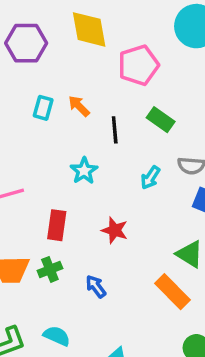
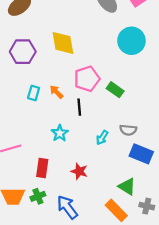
pink pentagon: (138, 65) -> (87, 79), moved
green rectangle: (161, 120) -> (115, 90), moved
blue arrow: (96, 287) -> (67, 207), size x1.6

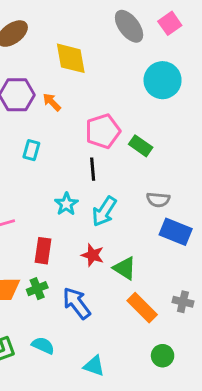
yellow diamond: (63, 43) -> (71, 58), moved
orange arrow: (56, 92) -> (52, 102), moved
cyan arrow: (102, 138) -> (104, 211), moved, size x1.5
green triangle: (127, 187) -> (125, 268), moved

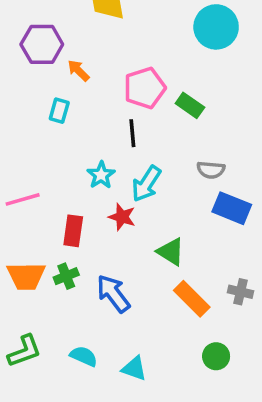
orange arrow: (52, 102) -> (78, 70), moved
red star: (93, 255) -> (122, 217), moved
cyan semicircle: (43, 345) -> (84, 356), moved

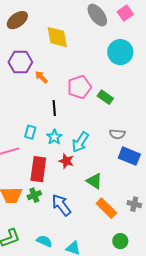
cyan rectangle: (59, 111) -> (30, 132), moved
black line: (132, 133) -> (54, 108), moved
red rectangle: (73, 231) -> (38, 169), size x1.4

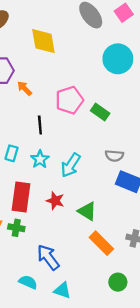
red star: (66, 161) -> (55, 201), moved
green cross: (34, 195) -> (16, 228), turned 32
blue arrow: (61, 205) -> (48, 257), moved

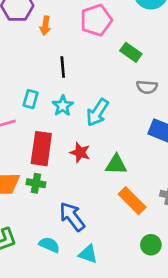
orange arrow: (25, 88) -> (45, 26), turned -126
pink pentagon: (69, 100) -> (96, 20), moved
gray semicircle: (114, 156) -> (147, 87), moved
green triangle: (87, 211) -> (116, 165), turned -30

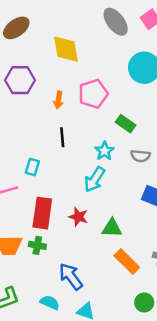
orange arrow: (45, 26) -> (58, 100), moved
cyan star: (63, 106) -> (104, 151), moved

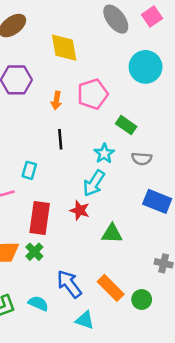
red star: (78, 217) -> (80, 210), moved
green cross: (37, 245) -> (34, 252), turned 35
orange rectangle: (127, 262) -> (111, 288), moved
cyan semicircle: (50, 303) -> (38, 303), moved
green circle: (144, 303) -> (142, 300), moved

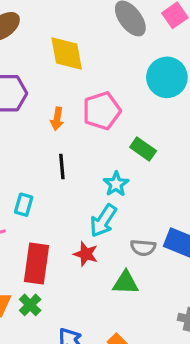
gray semicircle: (142, 159) -> (143, 248), moved

